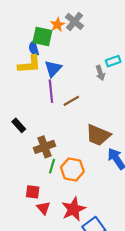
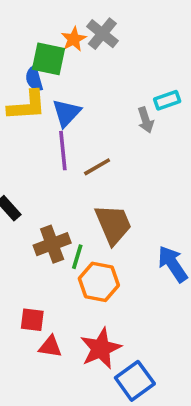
brown trapezoid: (98, 135) -> (113, 224), moved, turned -136
green line: (52, 166) -> (77, 257), moved
red triangle: (43, 208) -> (50, 347), turned -40

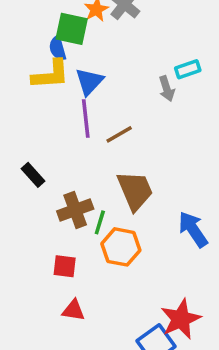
red square: (32, 320) -> (65, 266), moved
red star: (101, 348) -> (181, 319), moved

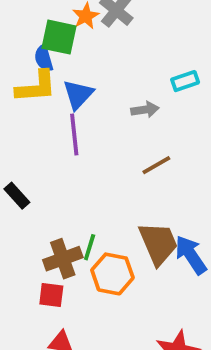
gray arrow: (167, 89) -> (145, 110), moved, turned -80
brown line: (119, 134) -> (156, 165), moved
brown trapezoid: (135, 191) -> (158, 243), moved
brown cross: (75, 210) -> (63, 259), moved

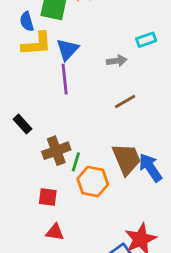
blue semicircle: (44, 58) -> (27, 21), moved
brown cross: (63, 259) -> (56, 151), moved

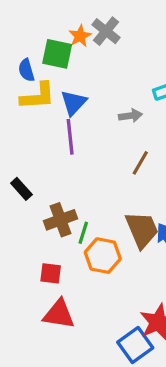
brown line: (125, 102) -> (140, 163), turned -30
red triangle: (55, 232) -> (59, 314), size x1.5

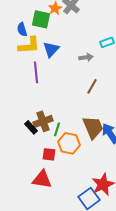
purple line: (70, 137) -> (36, 72), moved
black rectangle: (21, 189) -> (31, 127), moved
red square: (51, 273) -> (49, 154), moved

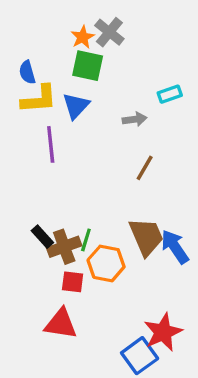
green square: (41, 19) -> (88, 66), moved
brown cross: (43, 121) -> (64, 247), moved

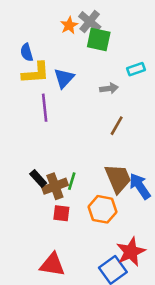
green square: (88, 66) -> (99, 40), moved
orange hexagon: (106, 263) -> (103, 209), moved
red triangle: (61, 324) -> (52, 265), moved

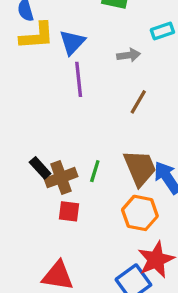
purple line: (45, 108) -> (79, 79), moved
green line: (72, 181) -> (95, 171), moved
orange hexagon: (103, 209) -> (140, 213), moved

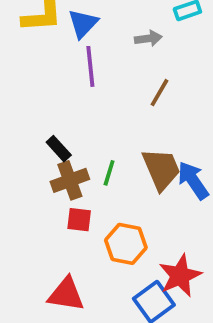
black rectangle: (40, 168) -> (59, 149), moved
orange hexagon: (140, 213) -> (126, 244), moved

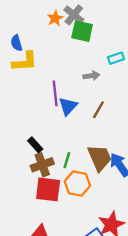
blue triangle: (83, 24) -> (68, 106), moved
red square: (79, 220) -> (48, 189), size x1.6
orange hexagon: (126, 244) -> (77, 184), moved

